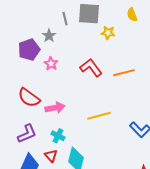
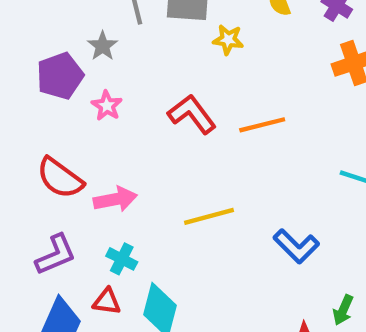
red triangle: (51, 156) -> (107, 301), turned -40

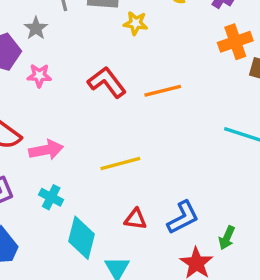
pink star: (107, 106) -> (39, 76), turned -30
blue L-shape: (296, 246) -> (183, 217), moved, turned -72
red triangle: (107, 301) -> (136, 219), moved

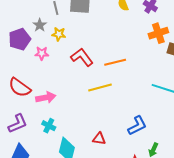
yellow star: (136, 23) -> (59, 34), moved
yellow line: (120, 163) -> (100, 87), moved
blue L-shape: (183, 217) -> (137, 126), moved

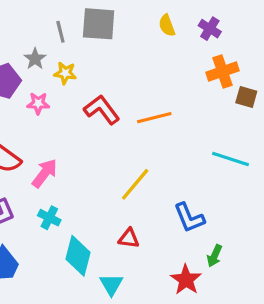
yellow line: (100, 87) -> (135, 184), moved, turned -35
pink arrow: (46, 97) -> (45, 173), turned -42
blue L-shape: (137, 126) -> (189, 218), turned 95

